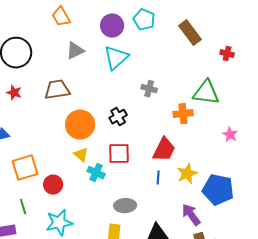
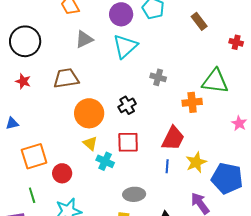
brown rectangle: (190, 33) -> (199, 21), size x0.7

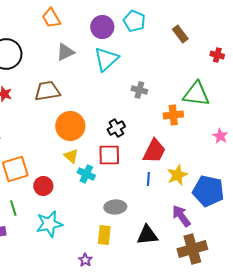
black cross: (127, 105) -> (116, 128), moved

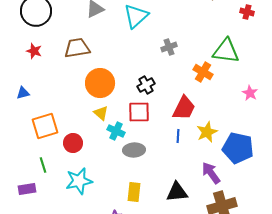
gray cross: (139, 90) -> (169, 47), turned -35
orange cross: (173, 115) -> (203, 72), turned 36
gray ellipse: (115, 207) -> (134, 150), moved

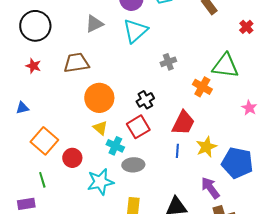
red cross: (247, 12) -> (246, 27), turned 32
red square: (139, 112) -> (138, 127), turned -30
orange square: (45, 126) -> (44, 141), turned -32
cyan star: (79, 181) -> (100, 182), moved

